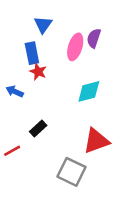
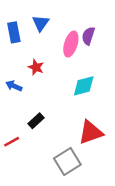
blue rectangle: (32, 53) -> (14, 32), moved
gray square: (72, 172) -> (67, 161), turned 32

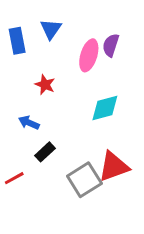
blue arrow: (14, 86) -> (29, 123), moved
gray square: (67, 161) -> (84, 180), moved

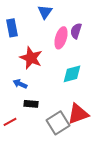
blue triangle: (51, 29) -> (45, 12), moved
red star: (45, 85) -> (31, 58), size x1.6
black rectangle: (45, 152) -> (31, 104), turned 48

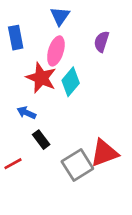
pink ellipse: (61, 38) -> (56, 51), moved
cyan diamond: (72, 74) -> (71, 82), moved, turned -35
black rectangle: (31, 104) -> (41, 140), turned 48

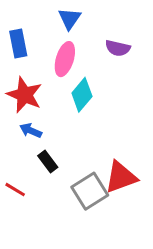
purple semicircle: (102, 42) -> (118, 48), turned -95
red star: (41, 78) -> (24, 95), moved
red line: (13, 164) -> (15, 190), turned 60

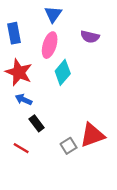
red line: (15, 190) -> (21, 148), moved
gray square: (90, 191) -> (69, 146), size x0.6

